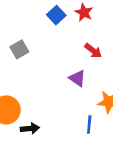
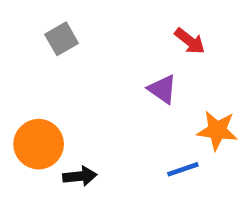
blue line: (89, 124) -> (183, 169), turned 66

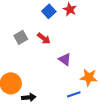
red arrow: (190, 41) -> (44, 38), moved

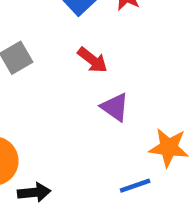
red arrow: (44, 38) -> (92, 60), moved

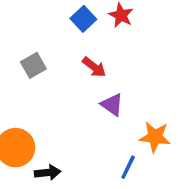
blue line: (135, 186) -> (128, 167), turned -45

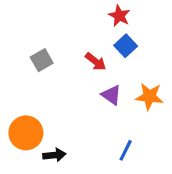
blue square: (83, 19) -> (126, 46), moved
orange star: (155, 137) -> (149, 96), moved

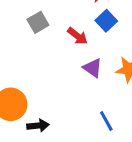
gray square: (42, 60) -> (38, 22), moved
blue line: (126, 150) -> (106, 121), turned -55

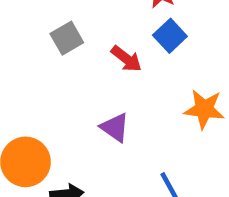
purple triangle: (93, 68) -> (115, 127), moved

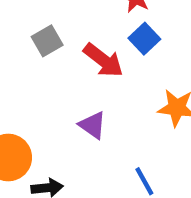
red arrow: (126, 59) -> (103, 60), size x1.4

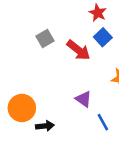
purple triangle: (92, 125) -> (84, 99), moved

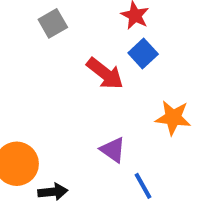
gray square: (45, 39) -> (53, 23), moved

